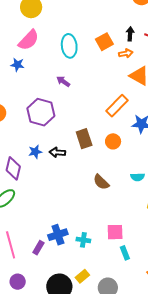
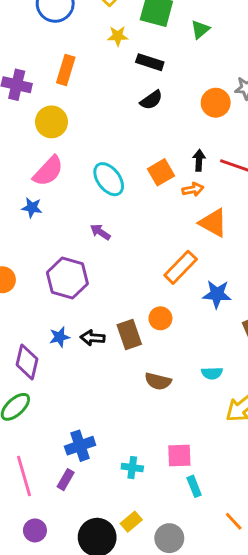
cyan ellipse: (69, 46) -> (109, 179), turned -30
brown rectangle: (84, 139) -> (129, 335), moved
orange circle: (113, 141) -> (160, 318), moved
brown semicircle: (101, 182) -> (158, 381), turned -30
blue cross: (58, 235) -> (80, 446), moved

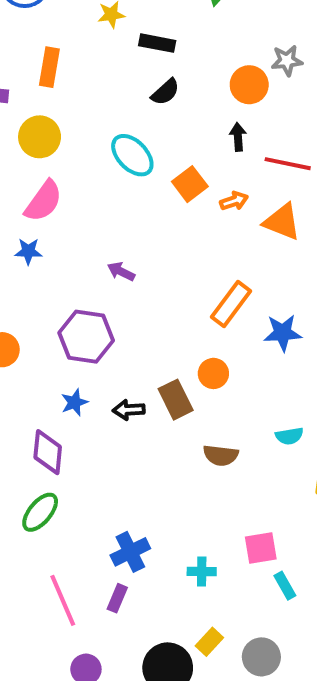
black arrow: (199, 160) -> (238, 137), moved
cyan ellipse: (109, 179) -> (132, 155), moved
orange triangle: (213, 223) -> (282, 222), moved
blue star: (60, 337) -> (74, 402), moved

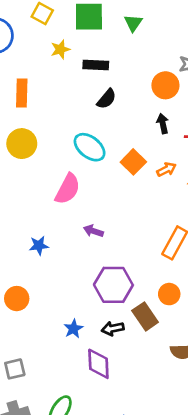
pink semicircle: (43, 201) -> (68, 189), moved
blue star: (28, 251) -> (39, 246), moved
purple hexagon: (86, 337) -> (113, 285), moved
purple diamond: (48, 452) -> (98, 364), moved

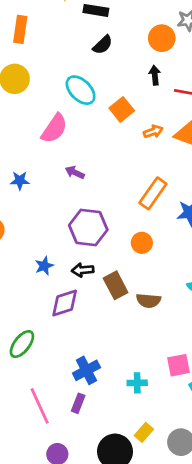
orange arrow: (166, 169) -> (153, 132), moved
brown rectangle: (145, 316) -> (116, 285), moved
purple diamond: (98, 364) -> (65, 303), turned 68

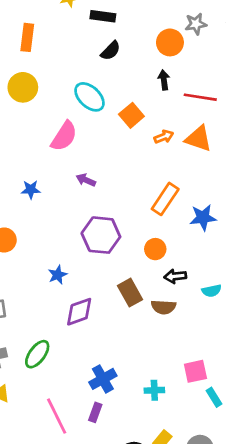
black arrow: (83, 270) -> (175, 276), moved

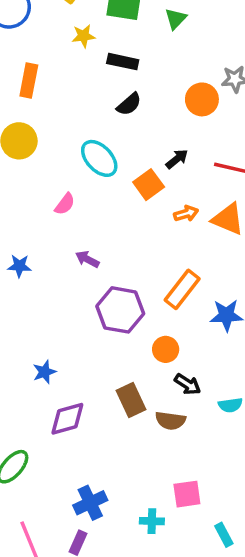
black arrow: (164, 80) -> (177, 159), moved, turned 54
pink semicircle: (64, 136) -> (65, 204), size x0.6
purple hexagon: (101, 235) -> (120, 310), moved
black arrow: (175, 276) -> (187, 384), turned -145
pink square: (195, 371) -> (187, 494), moved

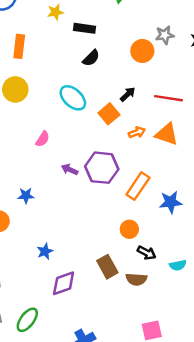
pink semicircle: (65, 204) -> (43, 139), moved
blue star: (19, 266) -> (26, 196), moved
purple hexagon: (120, 310) -> (102, 168), moved

